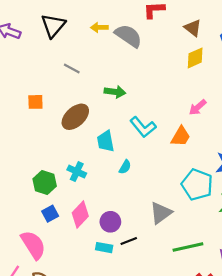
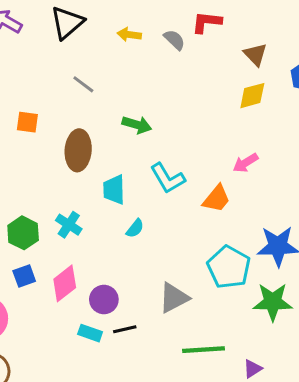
gray semicircle: (128, 36) -> (174, 40), moved, size x0.6
brown ellipse: (75, 117) -> (78, 150), turned -52

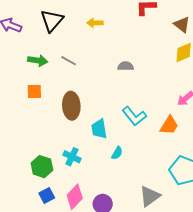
gray semicircle: (174, 40) -> (126, 66), moved, turned -35
green arrow: (137, 125) -> (38, 60), moved

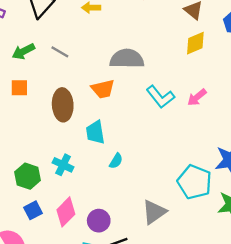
green arrow: (38, 60) -> (23, 51), turned 144
gray semicircle: (126, 66) -> (127, 59), size x1.8
cyan L-shape: (134, 116) -> (160, 97), moved
orange trapezoid: (169, 125) -> (103, 89), moved, turned 45

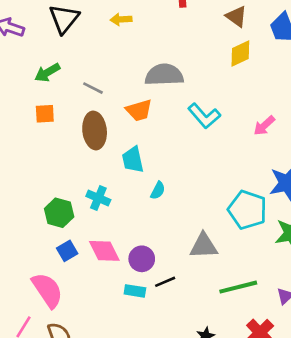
gray line: (60, 52) -> (93, 88), moved
pink arrow: (197, 97) -> (264, 126), moved
pink diamond: (66, 212) -> (104, 251), turned -68
gray triangle: (154, 212) -> (204, 246), turned 36

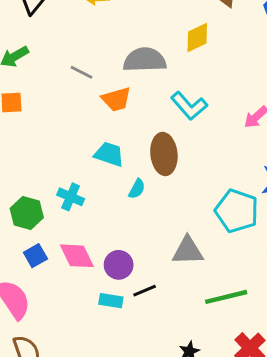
yellow diamond: (240, 53) -> (197, 38), moved
gray line: (93, 88) -> (81, 72), moved
brown ellipse: (95, 130) -> (164, 154), moved
cyan trapezoid: (133, 160) -> (109, 154), turned 120

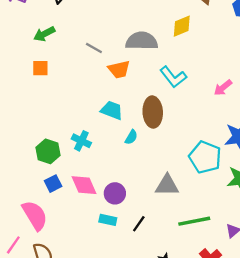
black line: (145, 291) -> (139, 224), moved, turned -35

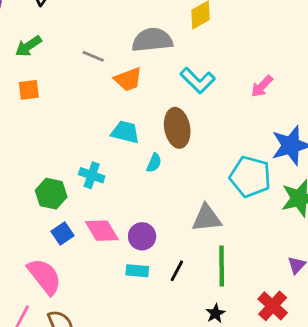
green line: (194, 221) -> (222, 266), moved, turned -72

